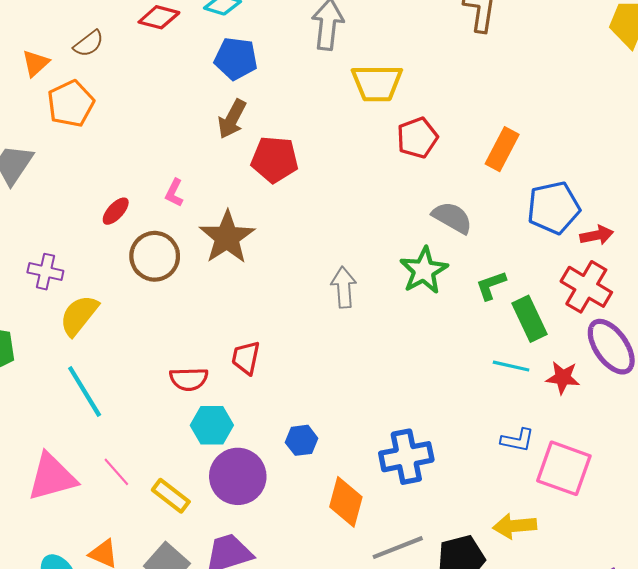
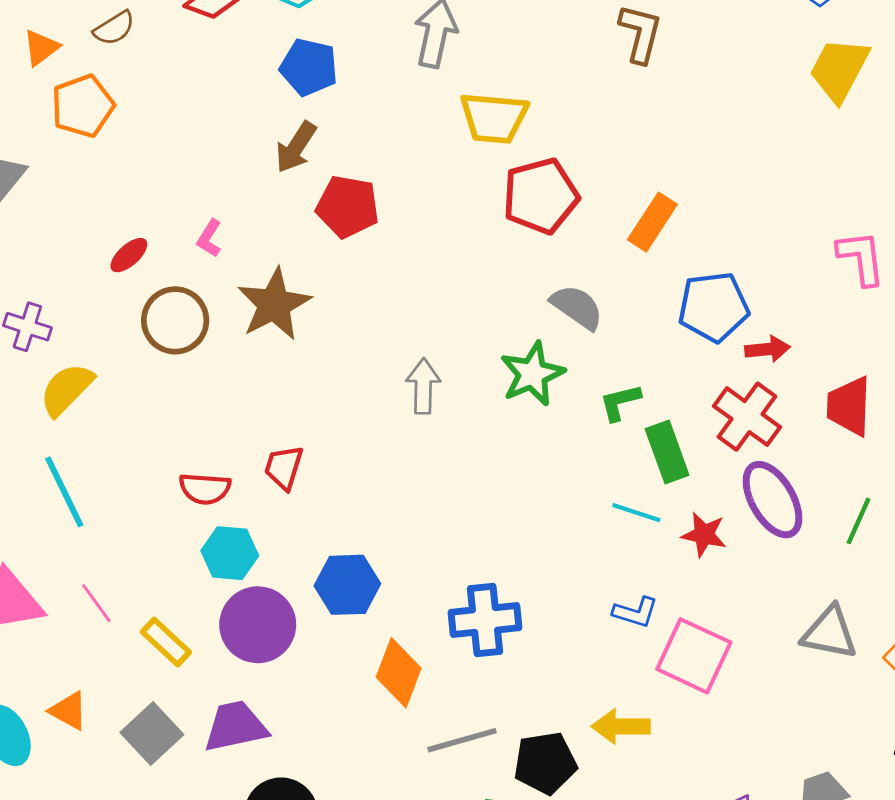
red pentagon: (417, 138) -> (541, 196), size x1.4
blue hexagon: (302, 440) -> (347, 585), size x1.5

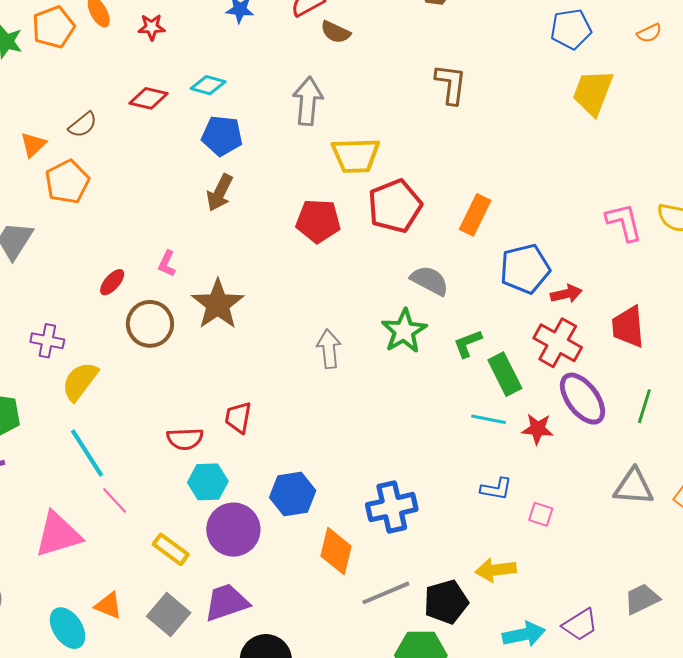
red pentagon: (348, 207) -> (318, 221), moved
pink line: (96, 603) -> (115, 500), moved
pink square: (694, 656) -> (541, 514), size x0.5

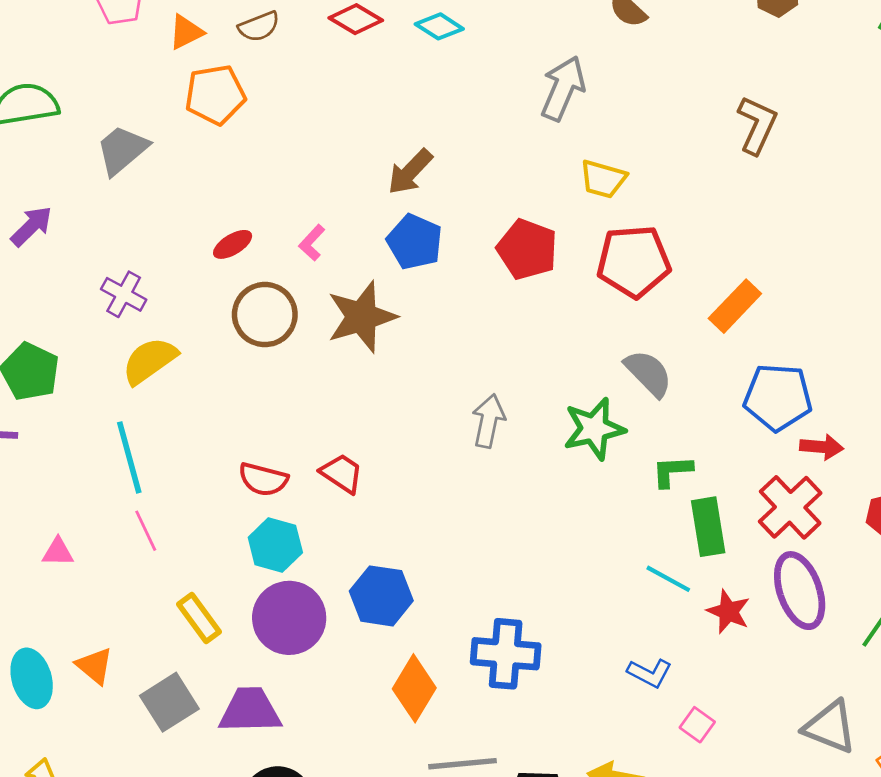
blue pentagon: (222, 136) -> (415, 242), moved
yellow trapezoid: (356, 155) -> (603, 179), size x0.7
red trapezoid: (238, 417) -> (342, 473), turned 96
pink triangle: (58, 534) -> (58, 552), size x0.5

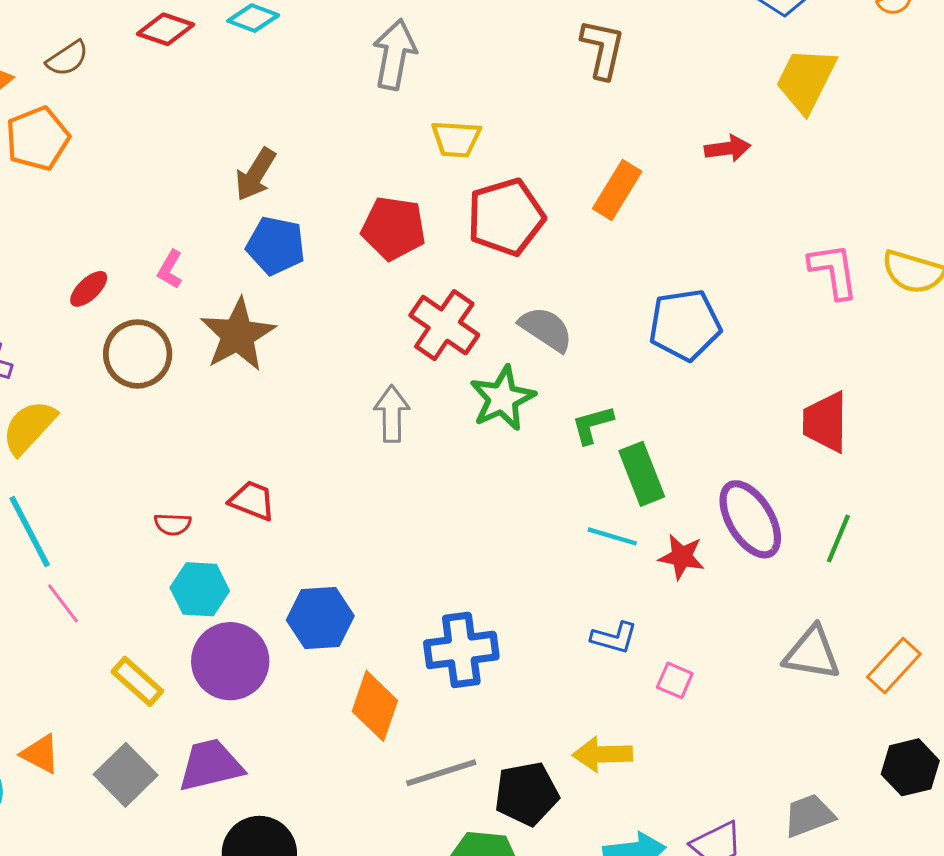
orange rectangle: (735, 306) -> (617, 190), moved
red arrow: (822, 447) -> (728, 148), moved
red semicircle: (263, 479) -> (173, 524), size x0.7
red cross: (790, 507) -> (444, 325), moved

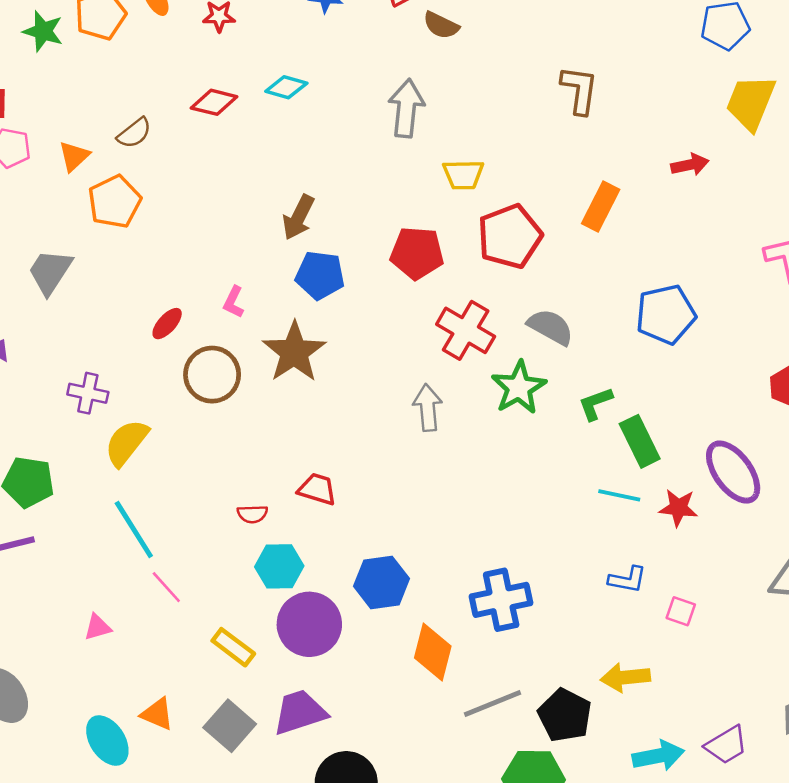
black pentagon: (527, 794) -> (565, 715), turned -30

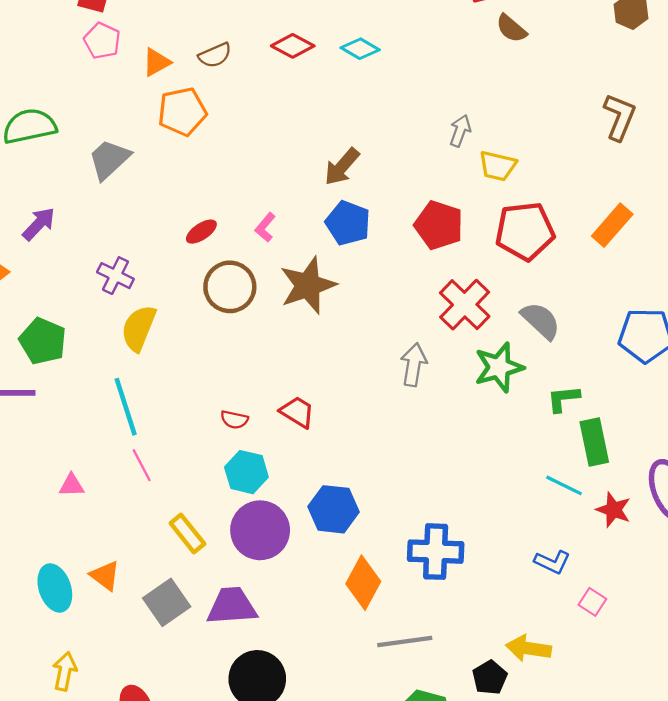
gray arrow: (406, 108) -> (460, 131), moved, size x0.6
yellow semicircle: (126, 443) -> (139, 328), turned -30
black pentagon: (565, 715) -> (490, 677), moved, size x0.7

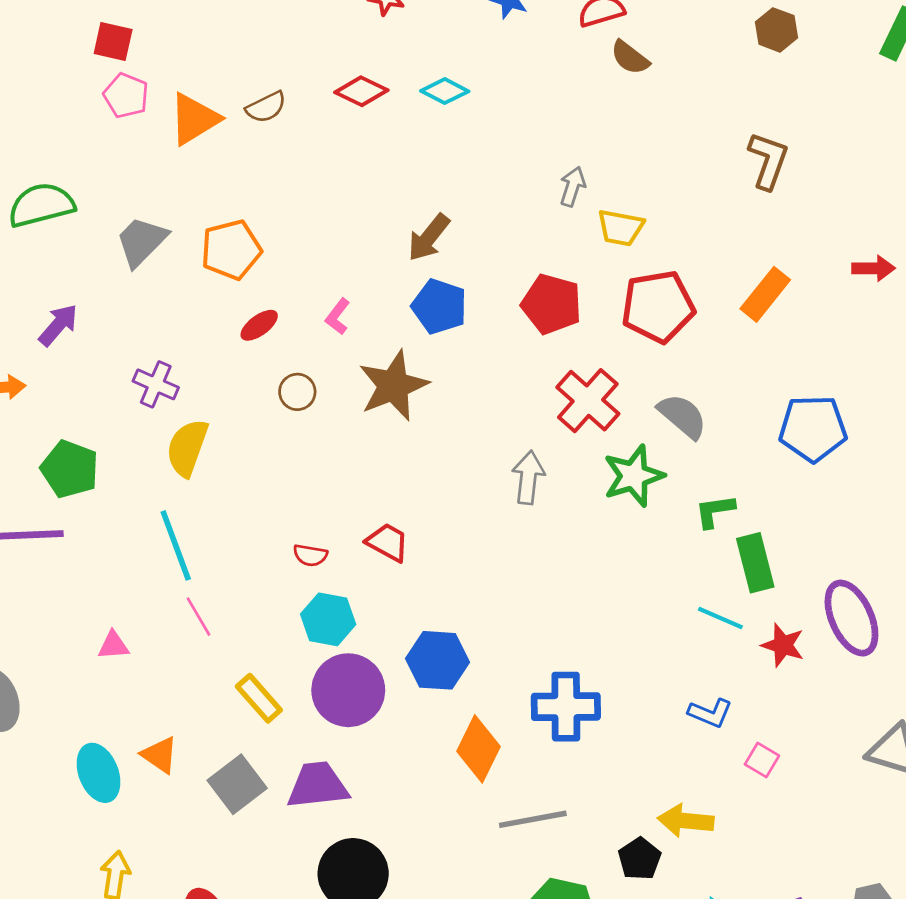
orange triangle: (156, 62) -> (194, 119), size x1.5
orange pentagon: (182, 112) -> (231, 250), moved
brown circle: (230, 287) -> (297, 392), size x0.6

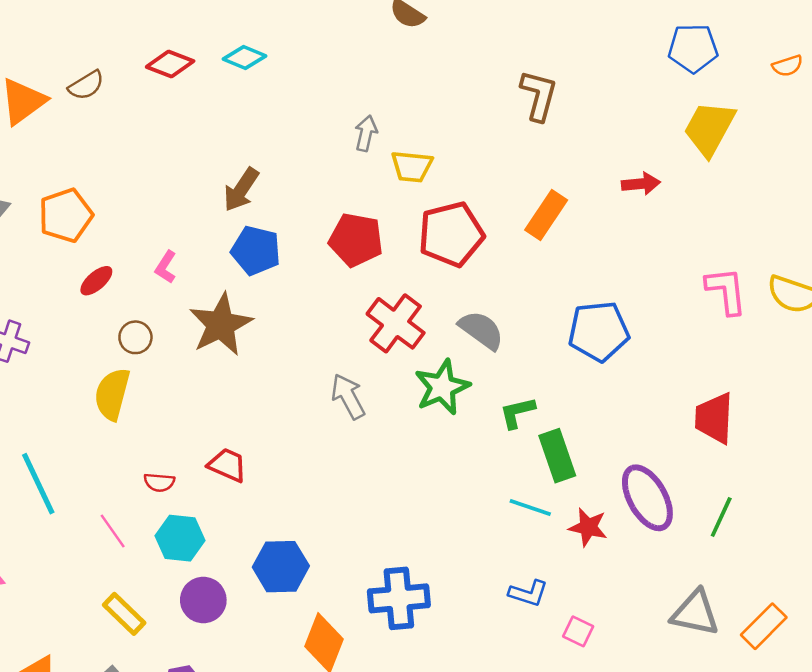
yellow semicircle: (187, 448) -> (112, 394), moved
gray arrow: (528, 477) -> (348, 396), turned -30
pink line: (198, 617) -> (113, 531), moved
purple circle: (348, 690) -> (203, 600), size x0.7

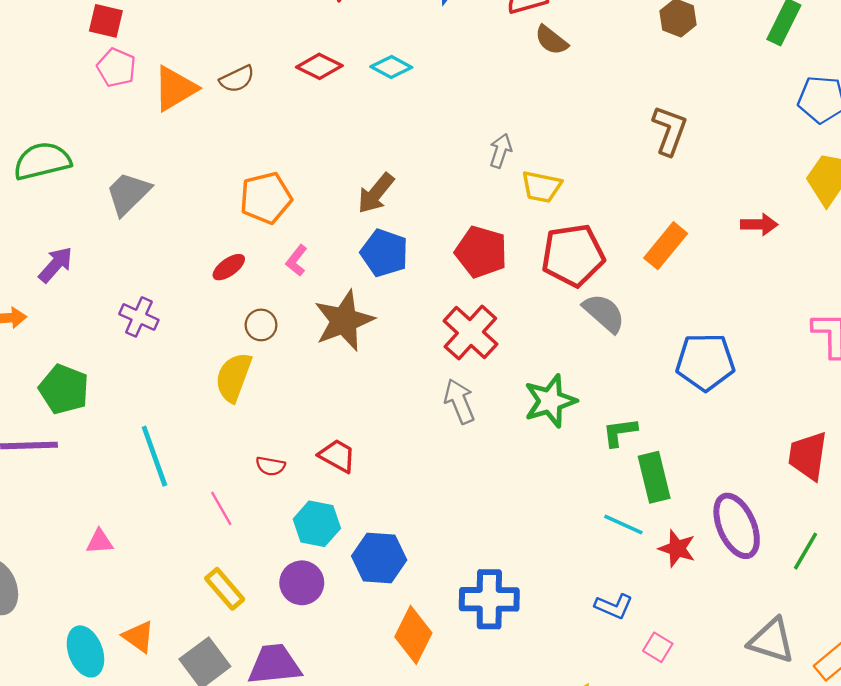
orange pentagon: (66, 215) -> (266, 198), moved
red cross: (396, 323) -> (470, 332), moved
gray semicircle: (481, 330) -> (604, 313), moved
cyan hexagon: (180, 538) -> (317, 524), moved

